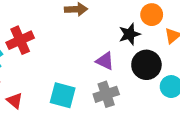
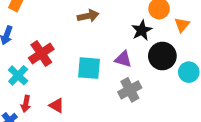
cyan square: (63, 95) -> (89, 68), moved
red triangle: (15, 101) -> (57, 105), moved

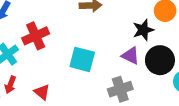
purple triangle: (123, 59) -> (131, 56), moved

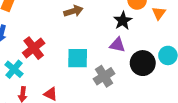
black circle: (160, 60) -> (143, 63), moved
gray cross: (120, 89) -> (104, 76), moved

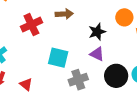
black star: (123, 21) -> (97, 32), moved
red cross: (34, 48) -> (31, 25), moved

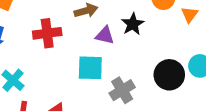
red cross: (31, 25) -> (47, 33), turned 30
purple triangle: (97, 54) -> (105, 35), moved

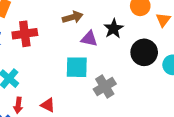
red cross: (47, 33) -> (25, 34), moved
black circle: (169, 75) -> (144, 52), moved

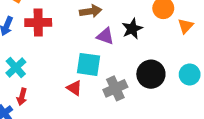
black circle: (144, 52) -> (151, 74), moved
red triangle: (48, 105) -> (74, 88), moved

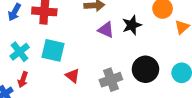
cyan square: (88, 64) -> (53, 50), moved

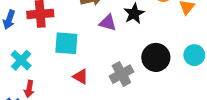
cyan square: (53, 50) -> (66, 43), moved

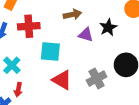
red triangle: (81, 77) -> (62, 80), size x1.5

